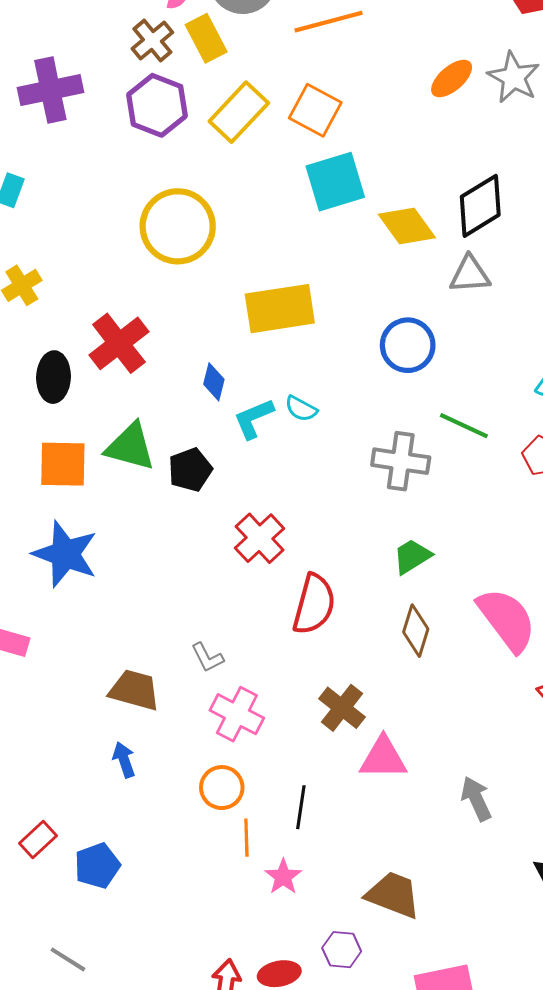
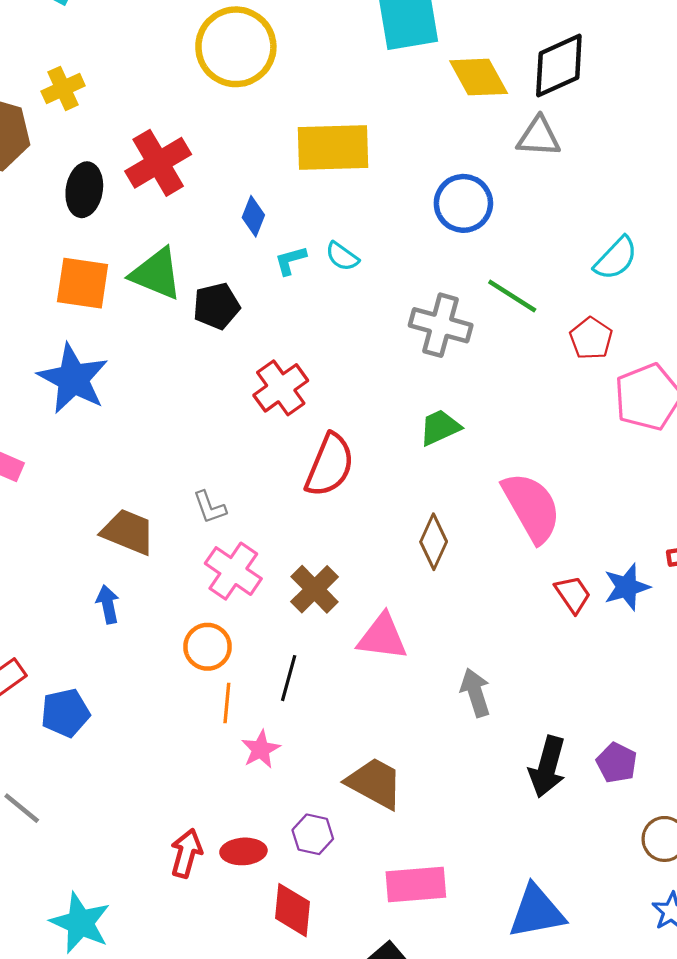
cyan L-shape: (254, 419) -> (290, 260), size x0.7
brown diamond: (416, 631) -> (434, 542), moved
brown cross: (342, 708) -> (315, 589), moved

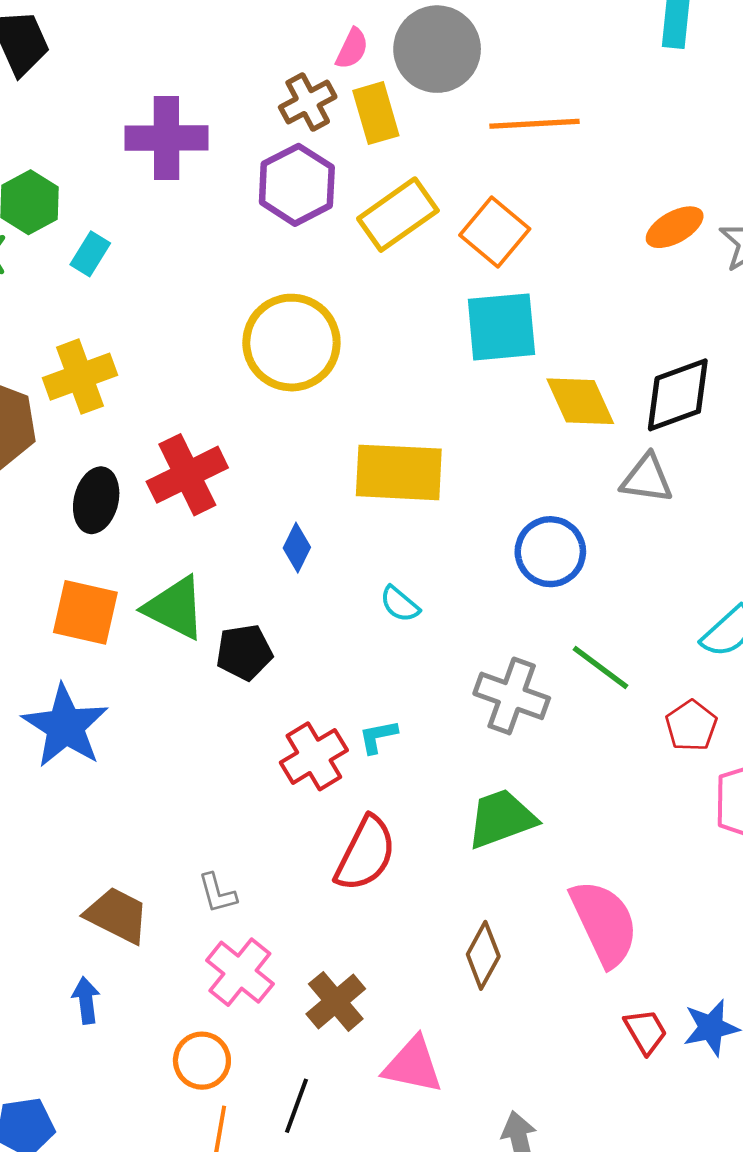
yellow cross: (63, 88) -> (80, 377), size x1.4
cyan L-shape: (290, 260) -> (378, 737), moved
green trapezoid: (440, 427) -> (501, 819), size x1.4

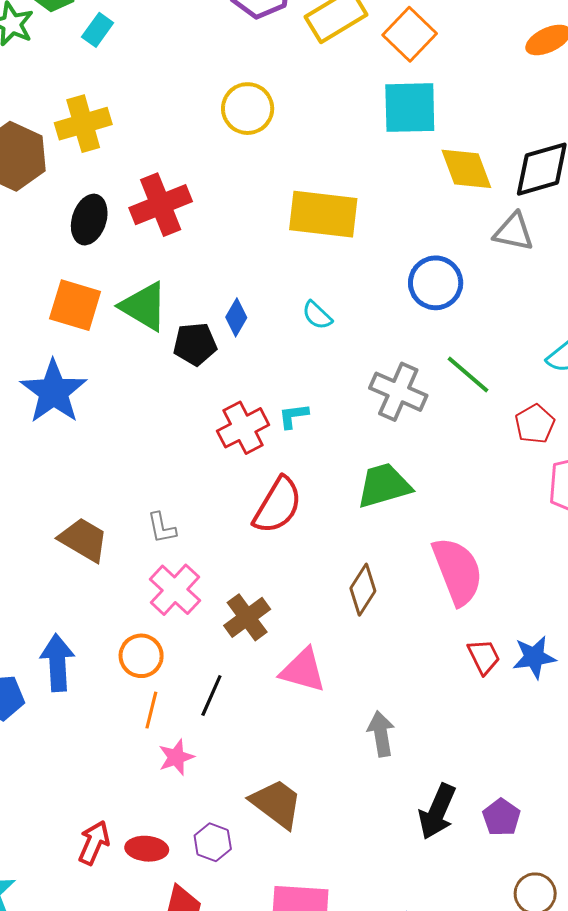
yellow circle: (291, 343) -> (248, 109), size x0.7
blue diamond: (297, 548) -> (236, 317), moved
blue arrow: (86, 1000) -> (57, 663), moved, size x1.6

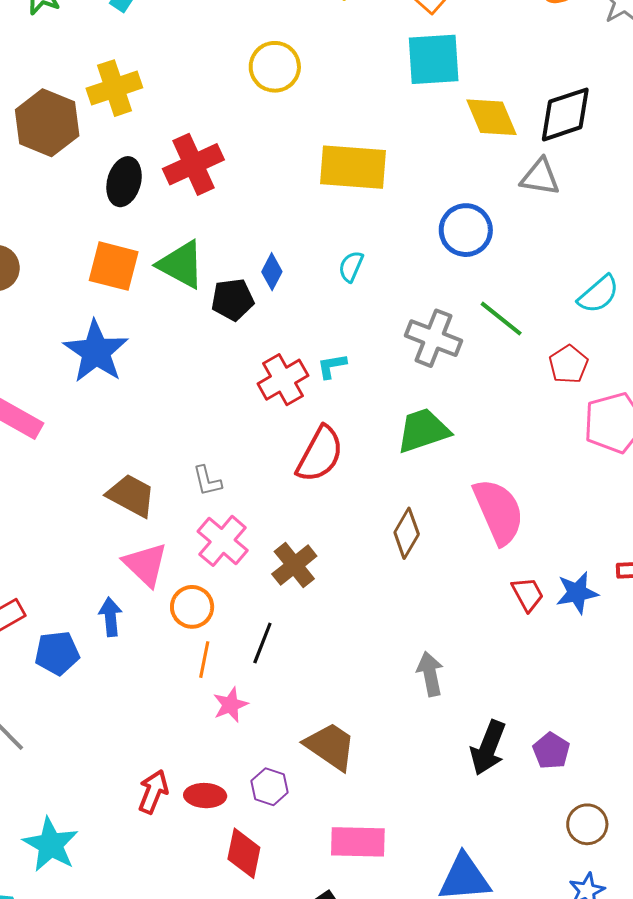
cyan semicircle: (317, 315) -> (351, 266), turned 72
blue arrow: (57, 663) -> (110, 617), size x0.7
pink triangle: (303, 670) -> (145, 564), moved, turned 30

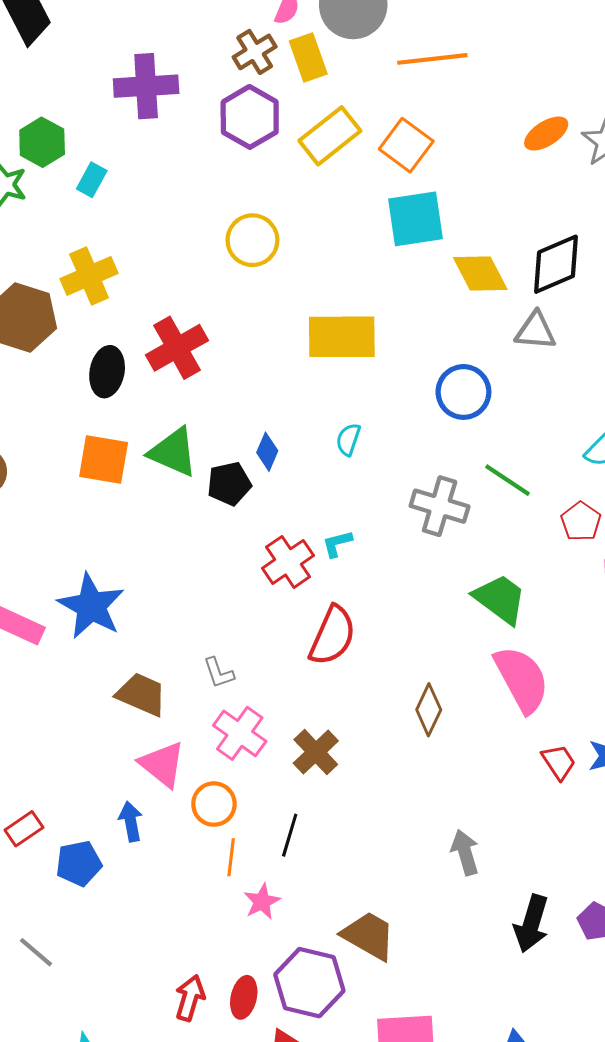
blue star: (96, 352) -> (91, 606), moved
green trapezoid: (423, 431) -> (500, 599), moved, turned 60
purple hexagon: (269, 787) -> (309, 983), size x1.8
red ellipse: (205, 796) -> (244, 997), turned -75

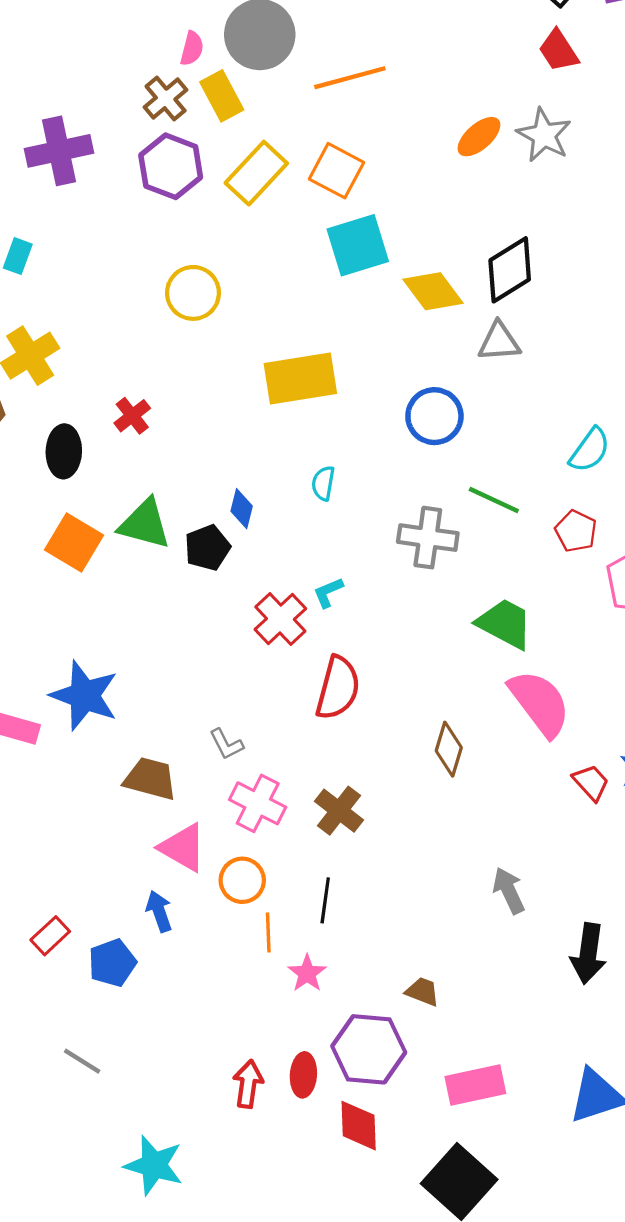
red cross: (177, 348) -> (132, 416), size x0.6
orange square: (104, 460) -> (74, 543), turned 30
brown trapezoid: (369, 936) -> (422, 992), size x0.6

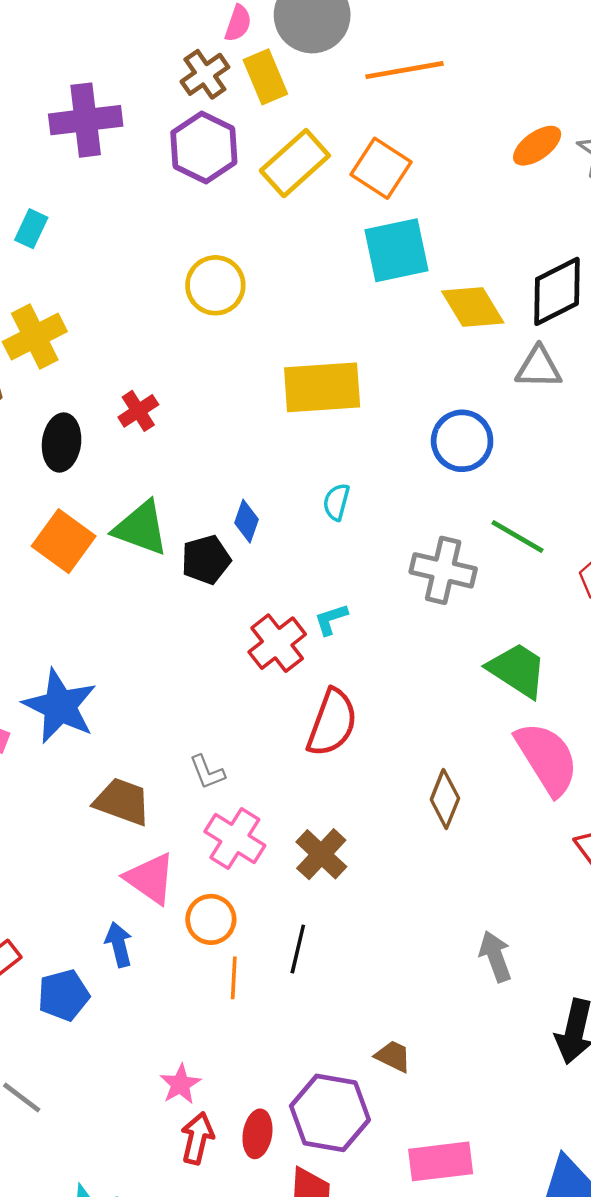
pink star: (307, 973) -> (180, 1084), moved

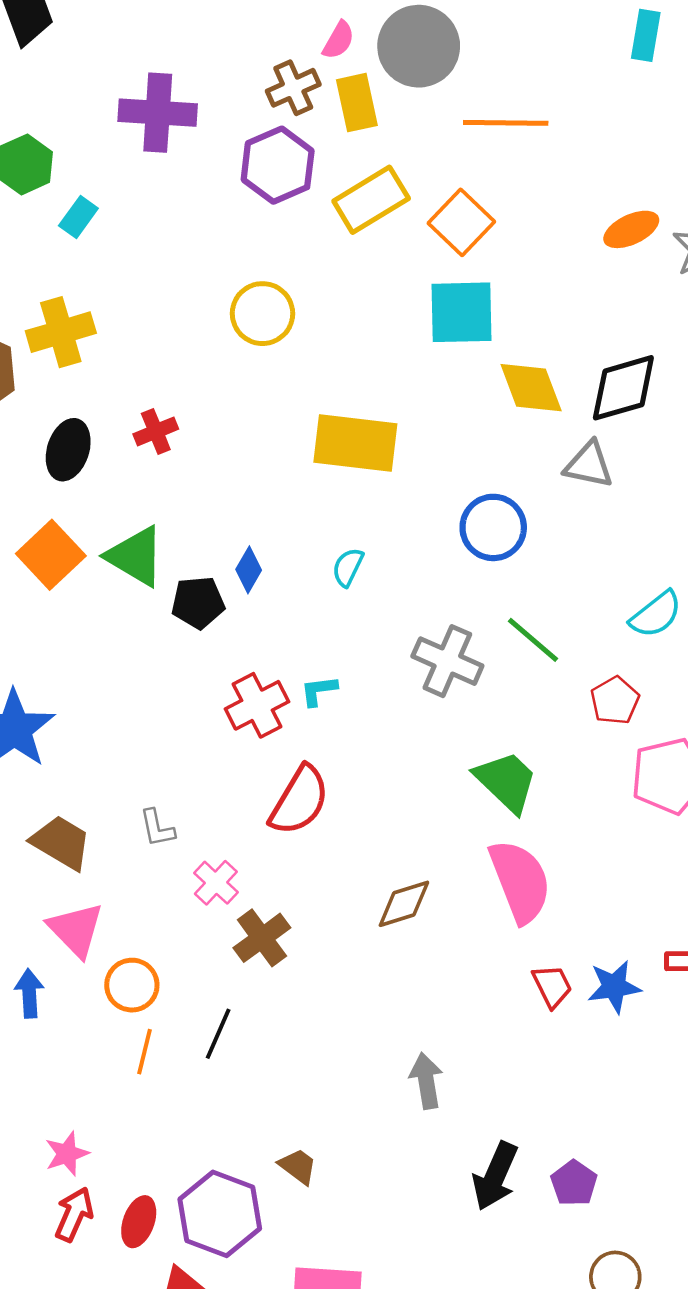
brown diamond: (445, 799) -> (404, 904), turned 40
pink cross: (235, 838) -> (216, 883), moved, size x0.7

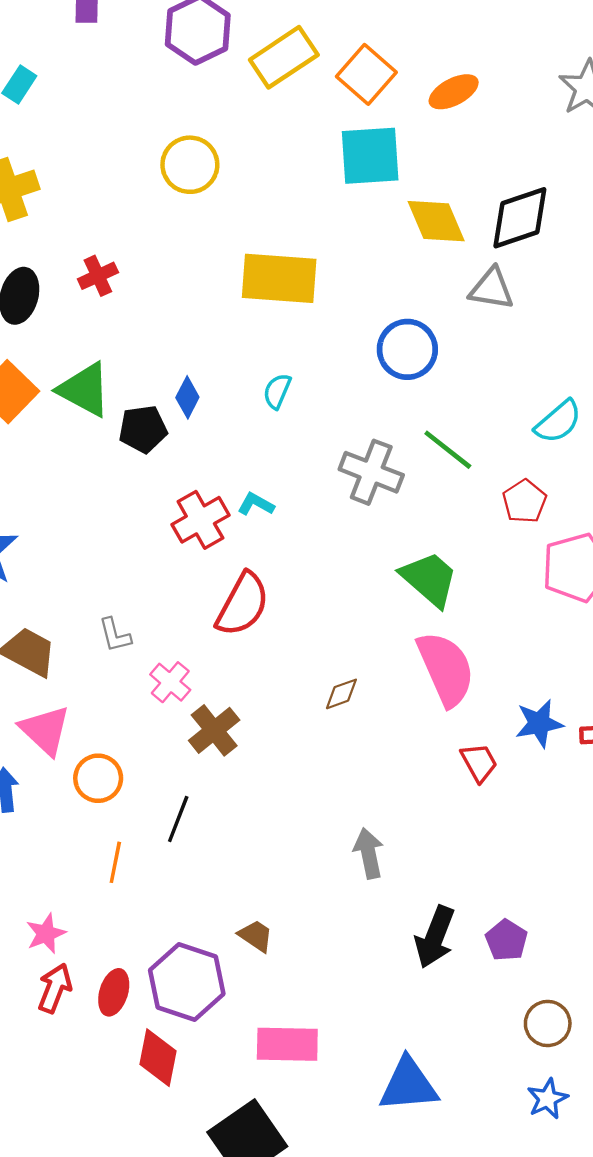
orange ellipse: (631, 229) -> (454, 92), moved
cyan L-shape: (319, 691) -> (256, 504), turned 39
brown diamond: (404, 904) -> (341, 694), size x0.7
blue star: (614, 987) -> (539, 723), moved
orange line: (144, 1052) -> (115, 862), moved

